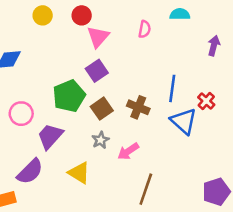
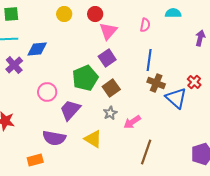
blue line: (172, 88) -> (149, 60), moved
brown cross: (138, 107) -> (156, 83), moved
purple semicircle: (30, 172) -> (54, 138), turned 55

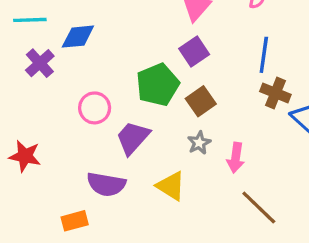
pink arrow: (132, 122) -> (236, 158), turned -48
brown line: (146, 152) -> (259, 207), turned -65

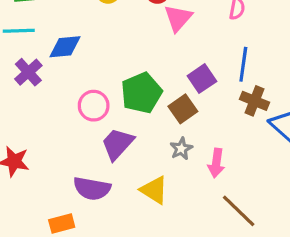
purple square: (194, 52) -> (202, 79), moved
pink circle: (95, 108) -> (94, 106), moved

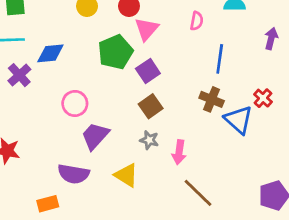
blue line: (243, 64) -> (220, 59), moved
purple square: (202, 79) -> (148, 71), moved
green pentagon: (141, 93) -> (115, 52), moved
gray star: (181, 149) -> (149, 140), turned -30

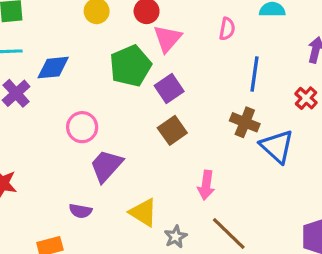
red cross: (263, 98) -> (306, 98), moved
gray star: (149, 140) -> (176, 237), moved, turned 30
purple semicircle: (73, 174) -> (81, 211), size x0.6

